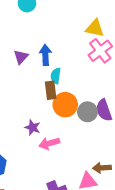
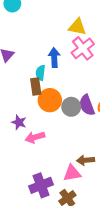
blue arrow: (45, 55) -> (54, 58), moved

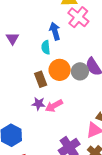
brown rectangle: (36, 87) -> (41, 79), moved
purple star: (19, 122) -> (39, 104), moved

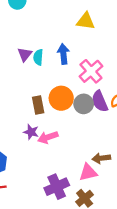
pink cross: (78, 17) -> (91, 71), moved
purple triangle: (12, 38) -> (25, 54), moved
cyan semicircle: (46, 47) -> (38, 57), moved

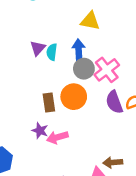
yellow triangle: (86, 21) -> (90, 21), moved
gray circle: (84, 104) -> (84, 69), moved

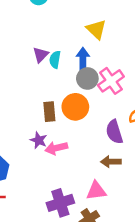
yellow triangle: (90, 21) -> (96, 29), turned 30
purple semicircle: (114, 102) -> (114, 132), moved
brown arrow: (113, 162) -> (111, 162), moved

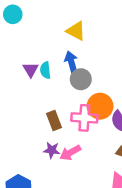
pink cross: (111, 81) -> (84, 118), moved, turned -35
orange circle: (75, 107) -> (100, 106), moved

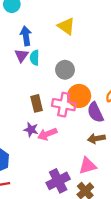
blue arrow: (71, 62) -> (26, 36), moved

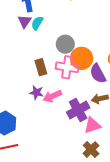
cyan semicircle: (35, 58) -> (37, 23), turned 32
gray circle: (65, 70) -> (65, 44), moved
purple cross: (58, 181) -> (78, 110), moved

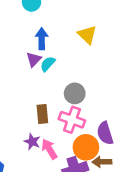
orange circle: (82, 58) -> (86, 147), moved
pink arrow: (52, 96) -> (49, 149), turned 72

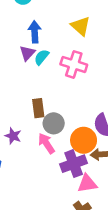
gray circle: (75, 93) -> (54, 123), moved
pink cross: (72, 120) -> (74, 64), moved
purple star: (32, 142) -> (13, 136), moved

